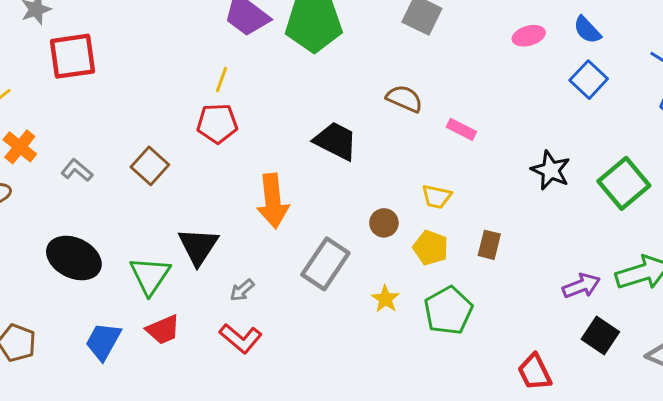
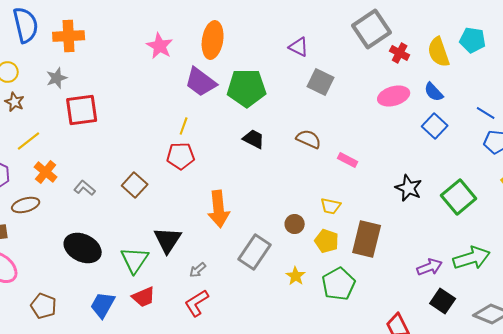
pink ellipse: (529, 36) -> (394, 96), size x1.4
black trapezoid: (336, 141) -> (254, 139), moved, size x0.7
brown rectangle: (489, 245) -> (367, 239), size x1.8
red L-shape: (241, 338) -> (197, 303), turned 108

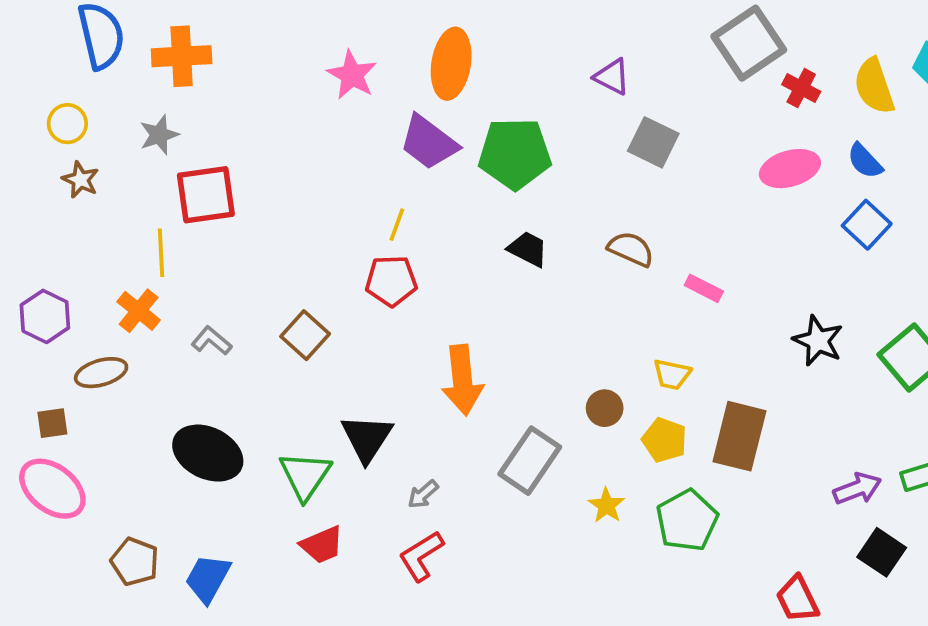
yellow line: (29, 141) -> (161, 253), moved, turned -55
blue trapezoid: (103, 305) -> (208, 578), moved

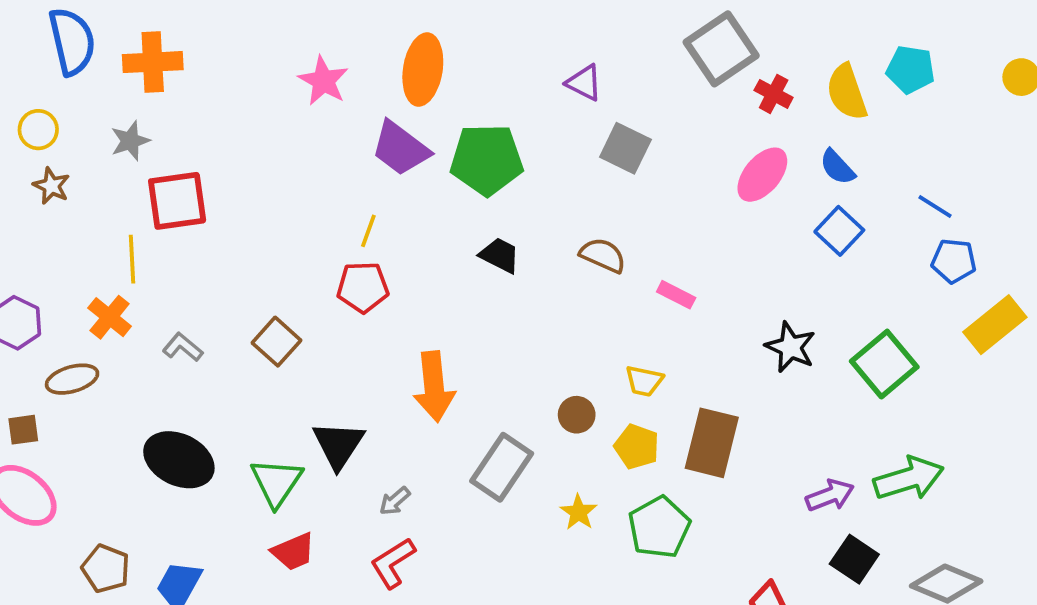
pink ellipse: (790, 169) -> (762, 175), turned -34

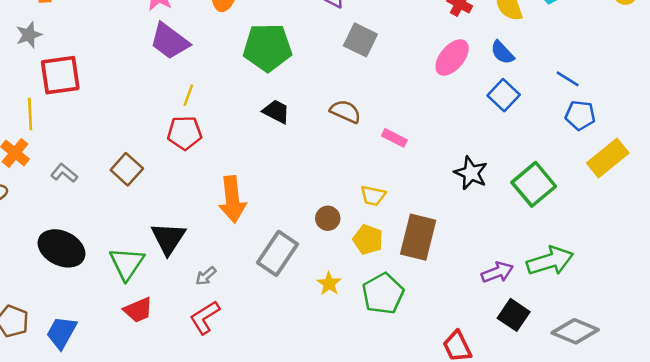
purple trapezoid: (400, 148) -> (170, 41), moved

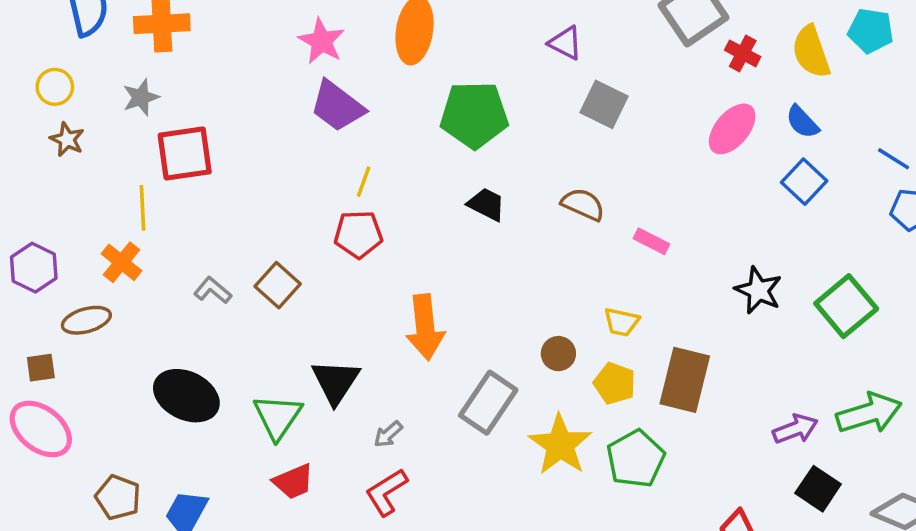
gray L-shape: (64, 173) -> (213, 290), moved
yellow star: (329, 284) -> (560, 445), size x1.8

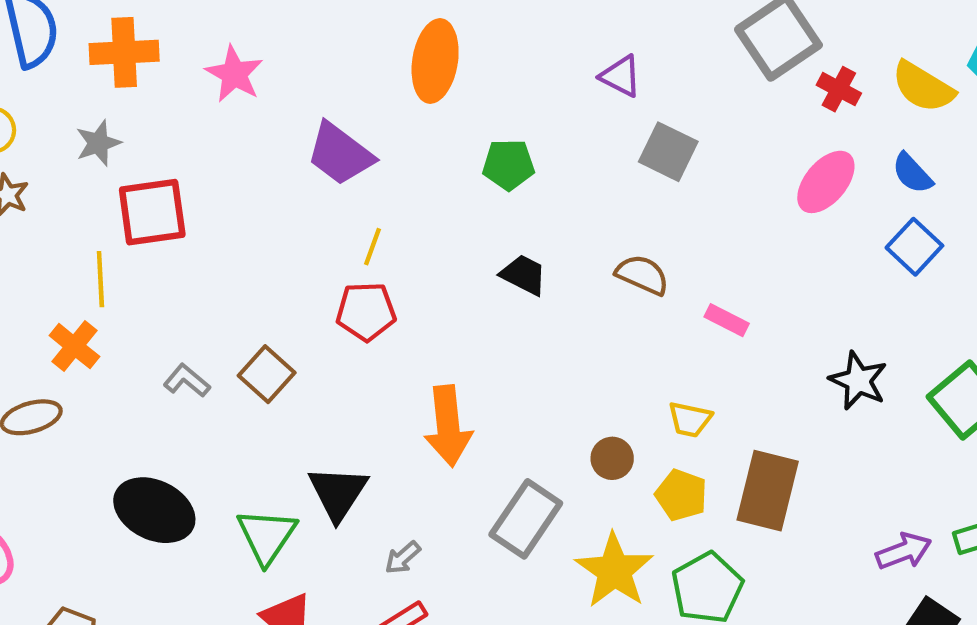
pink star: (322, 41) -> (234, 74), moved
yellow semicircle: (811, 52) -> (923, 87), turned -40
green pentagon: (474, 115) -> (508, 165), size x0.6

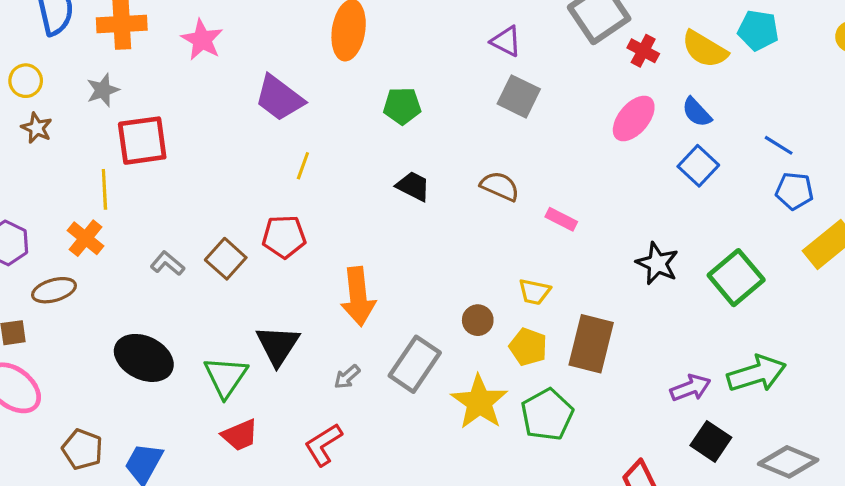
purple triangle: (621, 76) -> (506, 41), moved
red pentagon: (366, 311) -> (284, 237), moved
gray arrow: (403, 558) -> (347, 377), moved

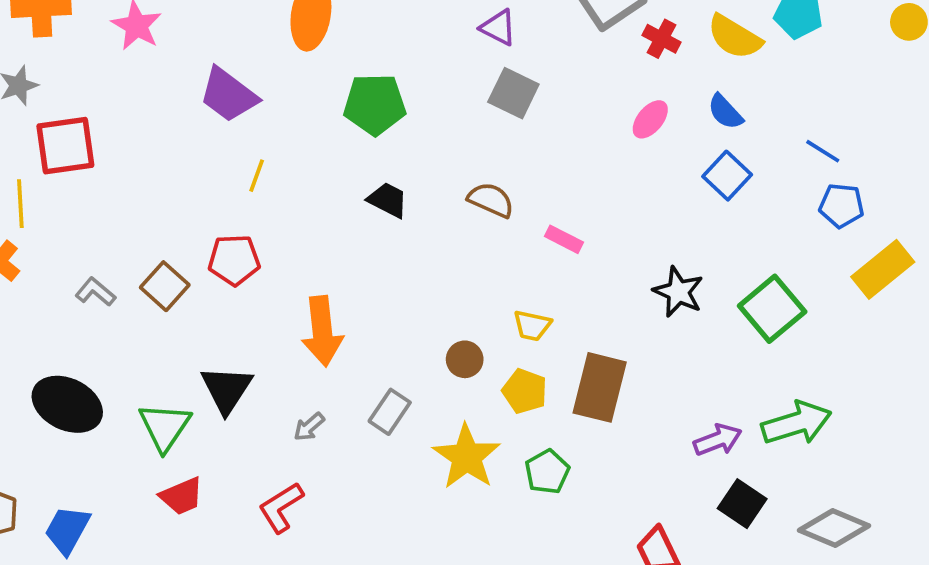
green pentagon: (402, 106) -> (375, 104), size x1.4
pink ellipse: (634, 118) -> (650, 119), size x0.7
gray rectangle: (415, 364) -> (390, 412), size x0.7
green pentagon: (547, 415) -> (547, 472), size x0.7

